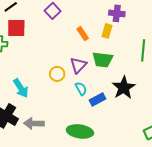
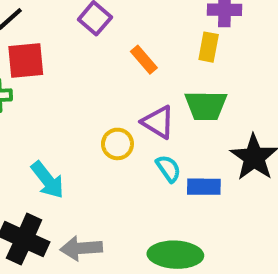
orange rectangle: (83, 34) -> (144, 60), moved
purple triangle: (78, 65) -> (158, 122), turned -36
blue rectangle: (97, 99) -> (204, 187), turned 35

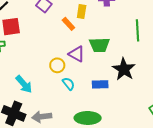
yellow rectangle: (209, 47) -> (82, 11), moved
cyan semicircle: (168, 168) -> (69, 84), moved

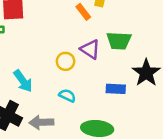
cyan semicircle: (69, 84) -> (67, 96), moved, turned -32

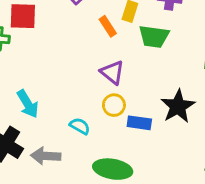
green trapezoid: (119, 41) -> (154, 37), moved
yellow circle: (65, 61) -> (114, 105), moved

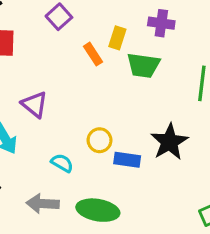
purple triangle: (112, 72) -> (35, 104), moved
gray arrow: (46, 156) -> (43, 204), moved

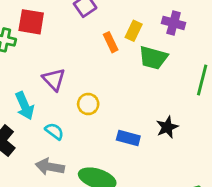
yellow circle: (100, 140) -> (88, 104), moved
black star: (169, 142) -> (167, 127), size x0.7
cyan semicircle: (62, 163) -> (54, 131), moved

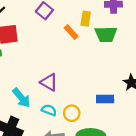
purple triangle: (54, 79) -> (49, 82), moved
yellow circle: (88, 104) -> (72, 113), moved

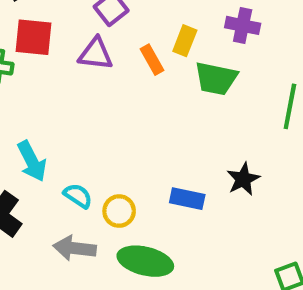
purple triangle: (49, 82) -> (96, 54), moved, turned -36

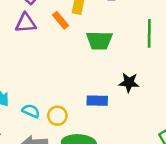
green trapezoid: (216, 78) -> (99, 40), moved
black star: (243, 179) -> (129, 83), turned -30

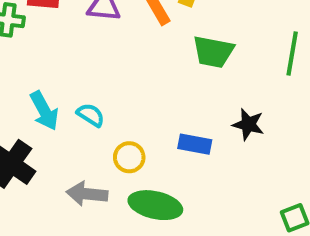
cyan semicircle: (31, 111) -> (91, 115), moved

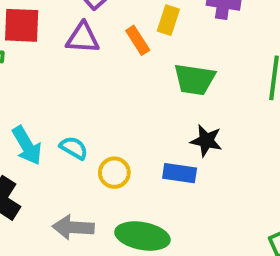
black star: (248, 124) -> (206, 141), moved
yellow circle: (129, 157) -> (114, 173), moved

